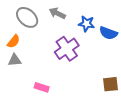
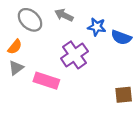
gray triangle: (15, 60) -> (16, 68), turned -32
pink rectangle: (42, 87) -> (46, 81), moved, size x1.5

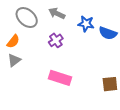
purple cross: (74, 55) -> (56, 40), moved, size x0.6
pink rectangle: (46, 81) -> (60, 78), moved

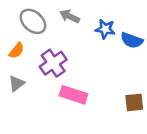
purple cross: (56, 40) -> (53, 63), moved, size x1.5
gray triangle: (14, 60) -> (16, 83), moved

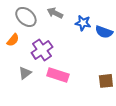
gray triangle: (16, 83) -> (25, 73), moved

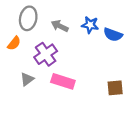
gray arrow: (55, 13) -> (60, 26), moved
gray ellipse: (26, 17) -> (28, 18), turned 60

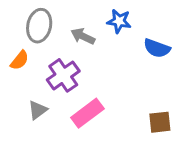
blue star: (90, 25) -> (119, 21), moved
pink rectangle: (63, 81) -> (87, 113), turned -55

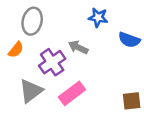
gray arrow: (83, 36) -> (78, 47), moved
gray triangle: (38, 110) -> (31, 91), size x1.5

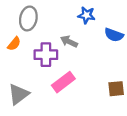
purple cross: (52, 62) -> (46, 55), turned 35
gray triangle: (31, 91) -> (18, 94), moved

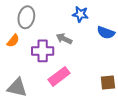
gray triangle: (18, 94) -> (17, 88), turned 50

